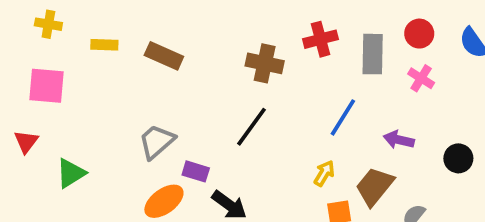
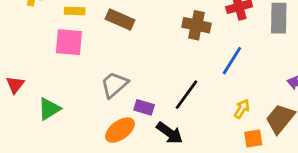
pink square: (47, 86) -> (69, 42), moved
blue line: (343, 117) -> (232, 61), moved
black line: (252, 127) -> (187, 95), moved

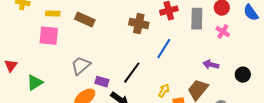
yellow arrow: (242, 109) -> (164, 91), moved

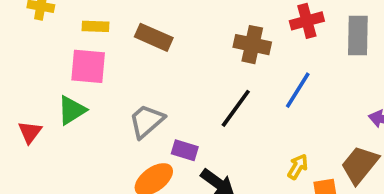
red triangle: (11, 66) -> (30, 132), moved
black line: (132, 73) -> (236, 108), moved
green triangle: (35, 83) -> (72, 110), moved

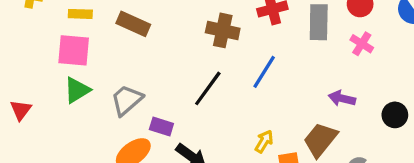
green triangle: (72, 110) -> (77, 90), moved

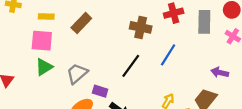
brown rectangle: (133, 24) -> (81, 23), turned -70

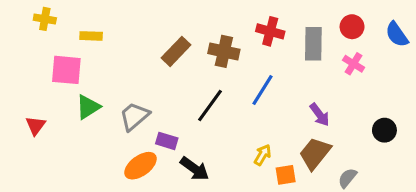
red cross: (174, 13) -> (270, 31), turned 30
brown rectangle: (81, 23) -> (176, 51), moved
pink square: (42, 41) -> (66, 70), moved
purple arrow: (220, 72) -> (320, 115), moved, turned -140

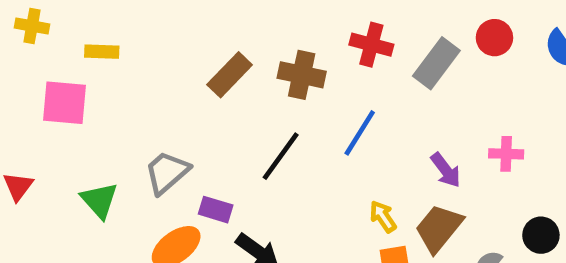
gray rectangle: (313, 44) -> (436, 63), turned 36
pink cross: (354, 64) -> (506, 154), moved, turned -30
green triangle: (88, 107) -> (99, 200), moved, turned -40
black circle: (384, 130) -> (541, 235), moved
yellow arrow: (262, 155) -> (383, 217), moved, turned -65

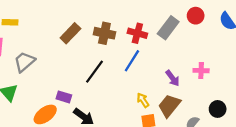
red cross: (371, 45) -> (137, 33), moved
gray trapezoid: (167, 172) -> (24, 62), moved

